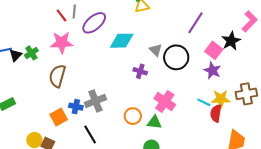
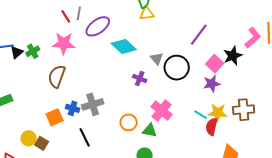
cyan diamond: (122, 41) -> (124, 46), turned 40
purple star: (212, 70) -> (212, 84), turned 30

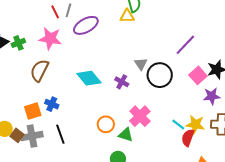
yellow triangle: (147, 13) -> (127, 16), moved
cyan diamond: (124, 46) -> (89, 78), moved
purple star: (212, 84) -> (212, 96), moved
gray cross: (93, 104) -> (32, 136), moved

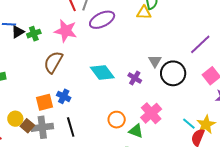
yellow star: (195, 124) -> (206, 125), turned 30

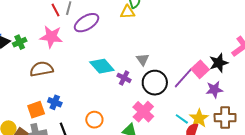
purple line: (200, 44) -> (183, 78), moved
brown semicircle: (53, 62) -> (41, 69), turned 55
cyan diamond: (102, 73) -> (102, 66), moved
black circle: (173, 73) -> (155, 83), moved
orange circle: (117, 120) -> (94, 120), moved

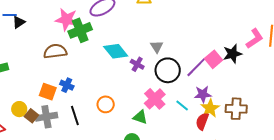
green cross: (20, 42) -> (80, 30), moved, size x1.6
purple star: (214, 90) -> (203, 94), moved
orange square: (36, 110) -> (48, 92), turned 36
cyan line: (182, 119) -> (182, 106), moved

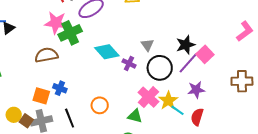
black star: (232, 54) -> (186, 45), moved
cyan line: (182, 106) -> (178, 110), moved
yellow star: (210, 108) -> (168, 101), moved
brown cross: (236, 109) -> (242, 81), moved

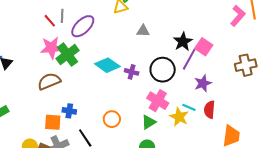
gray triangle: (147, 45) -> (143, 31), moved, turned -40
yellow star: (168, 101) -> (179, 117), moved
green triangle: (135, 116) -> (149, 122), turned -35

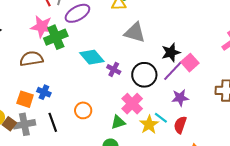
gray triangle: (143, 31) -> (135, 32), size x1.6

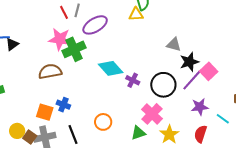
gray triangle: (135, 32) -> (174, 44), moved, size x0.7
cyan line: (161, 118) -> (223, 119), moved

